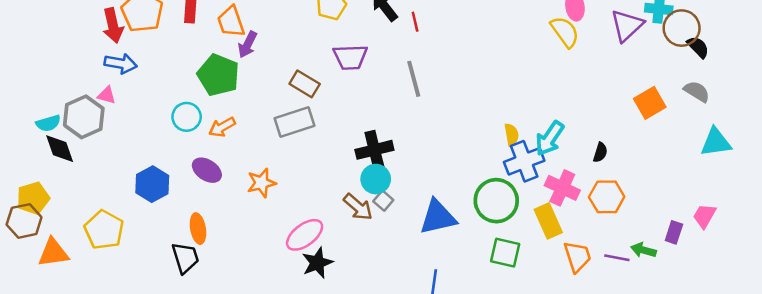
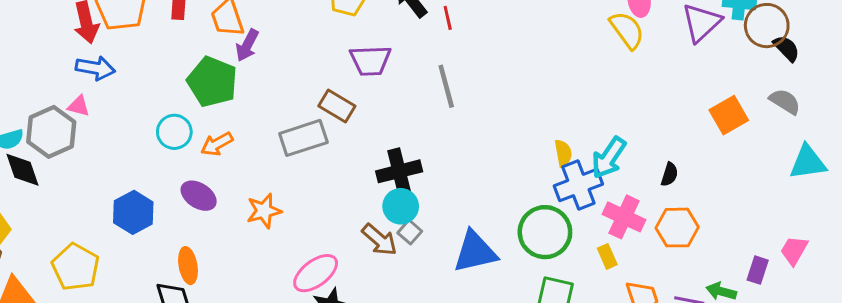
brown rectangle: (305, 84) -> (337, 106), moved
yellow rectangle: (548, 221) -> (607, 256), size x0.6

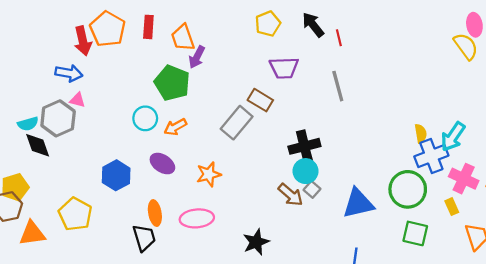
blue arrow: (95, 68) -> (69, 73), moved
gray rectangle: (303, 138) -> (237, 123), turned -32
pink ellipse: (316, 273) -> (197, 218), moved, turned 32

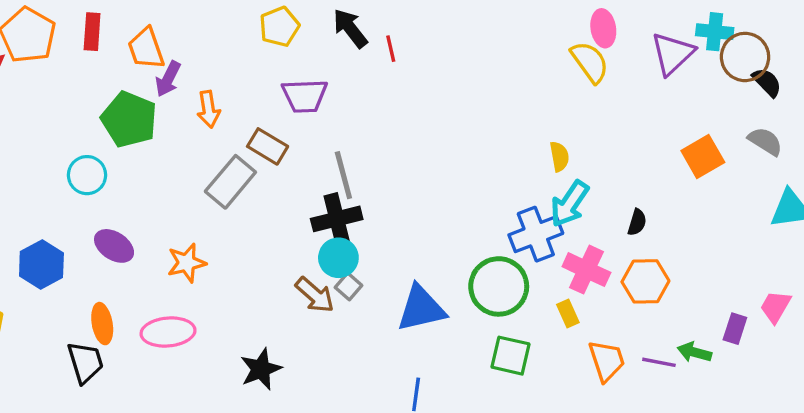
gray line: (338, 86) -> (343, 175), moved
orange arrow: (175, 127) -> (208, 109), moved, turned -70
yellow semicircle: (421, 133) -> (559, 157), moved

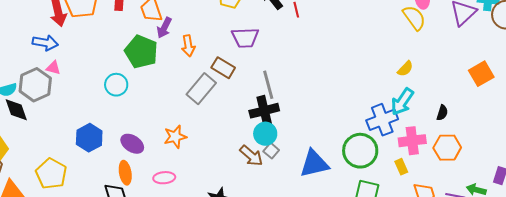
yellow semicircle: (559, 157) -> (405, 69), moved, turned 54
purple ellipse: (114, 246) -> (132, 144), moved
pink cross: (586, 270) -> (412, 141), turned -32
pink ellipse: (168, 332) -> (164, 178), size x0.7

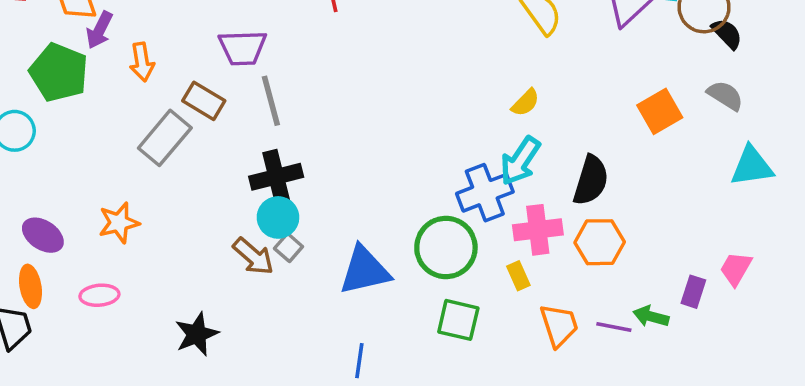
gray line: (268, 85) -> (271, 101), moved
black semicircle: (442, 113) -> (591, 180), size x1.8

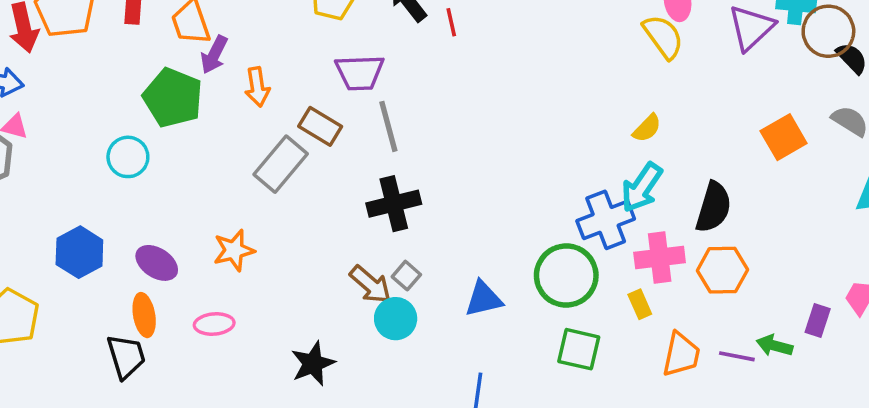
cyan circle: (278, 217) -> (396, 319), moved
blue triangle: (365, 270) -> (484, 299), size x0.7
orange trapezoid: (559, 325) -> (681, 355), turned 30

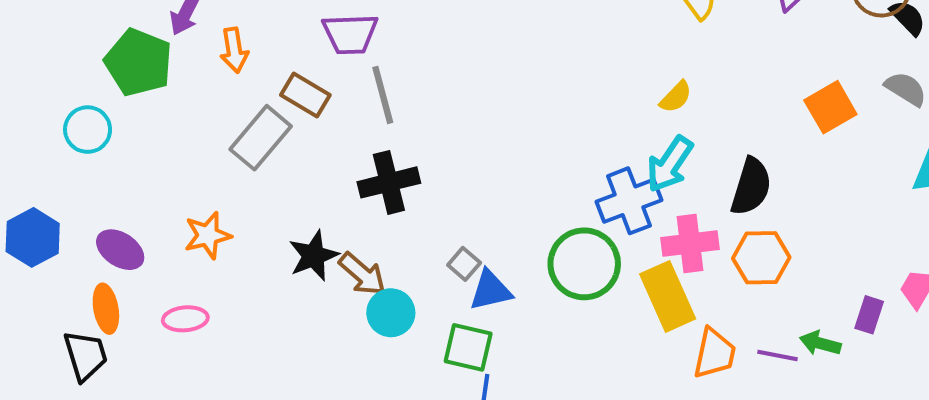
gray square: (406, 276) -> (464, 264), moved
yellow rectangle: (640, 304) -> (668, 296), size x2.0
green square: (579, 349) -> (468, 347), moved
black star: (313, 364) -> (314, 256), moved

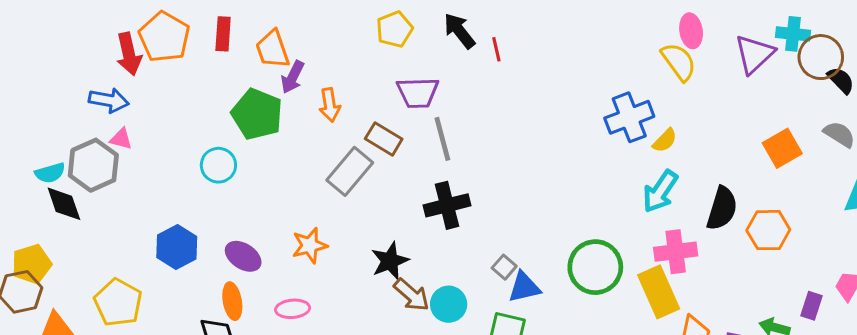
blue cross: (629, 201) -> (629, 117), moved
orange hexagon: (761, 258) -> (768, 230), moved
brown arrow: (362, 274) -> (411, 295), moved

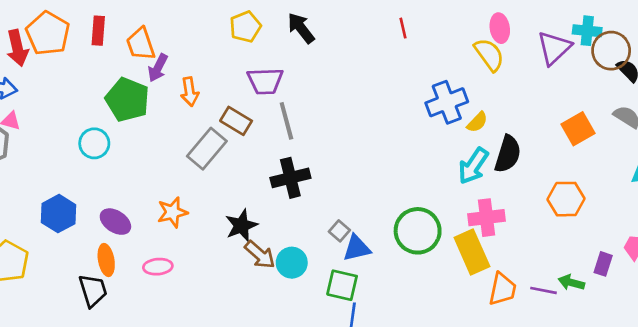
red line: (496, 49) -> (403, 28), moved
black semicircle: (722, 208) -> (508, 154), moved

